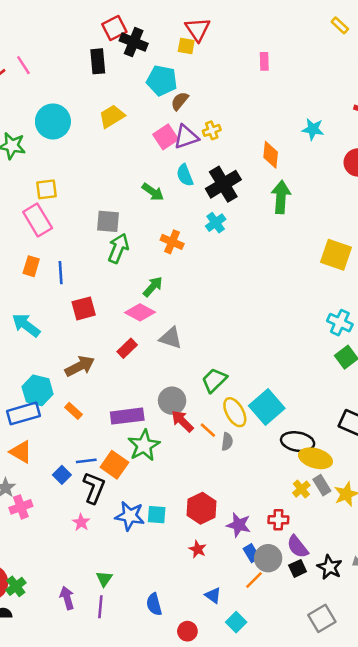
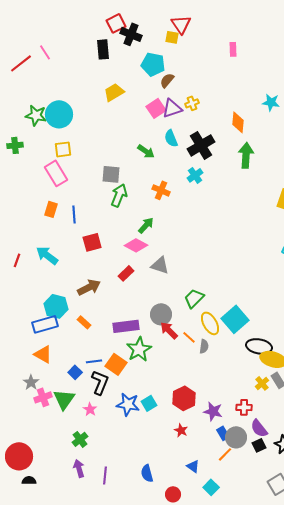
cyan circle: (53, 121) -> (59, 114), moved
cyan square: (157, 515) -> (149, 403), turned -35
green triangle: (104, 579) -> (64, 399), moved, size x1.6
green cross: (16, 586) -> (80, 439), moved

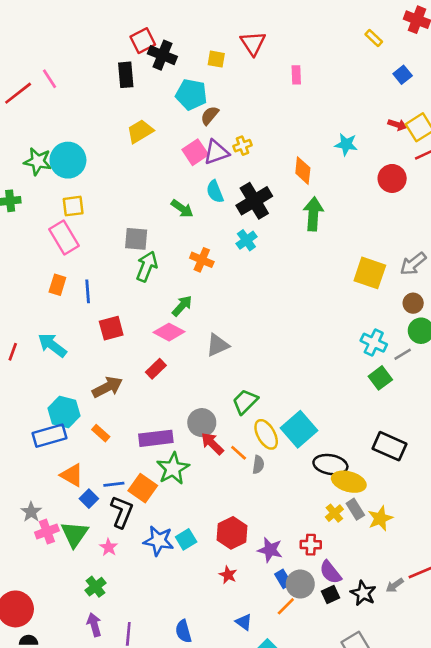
red triangle: (181, 24) -> (253, 43), moved
gray triangle: (160, 265) -> (218, 345), moved, turned -42
orange triangle: (43, 354) -> (72, 475), moved

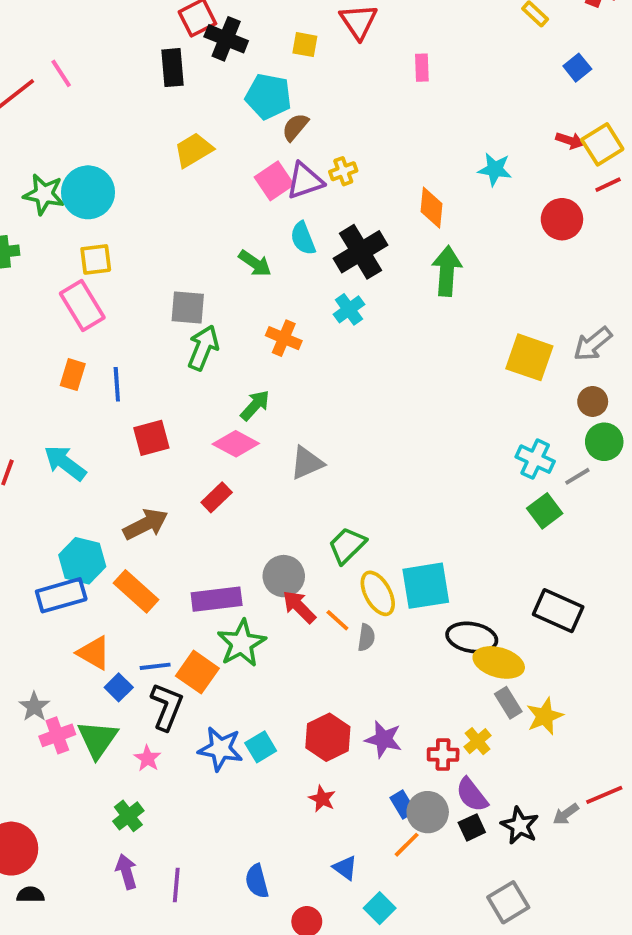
cyan square: (299, 429) -> (426, 586), turned 32
orange rectangle: (101, 433) -> (136, 591), size x1.6
yellow cross: (334, 513) -> (478, 741), moved
purple star: (270, 550) -> (384, 739), moved

